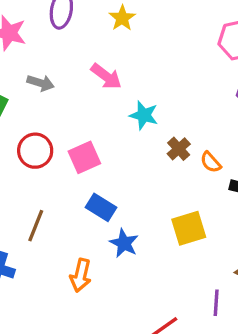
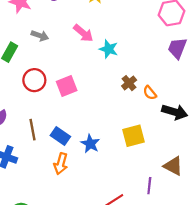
cyan star: (144, 115) -> (109, 49), moved
blue rectangle: (101, 207) -> (60, 136), moved
brown line: (36, 226) -> (33, 130), turned -35

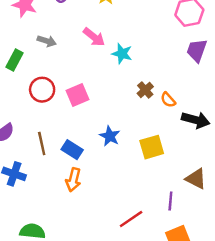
blue star: (90, 144) -> (110, 136), moved

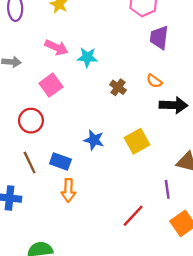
red circle: (42, 90) -> (31, 121), moved
pink square: (77, 95) -> (51, 85), moved
orange semicircle: (168, 100) -> (154, 81), moved

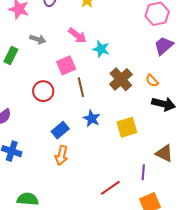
purple trapezoid: (159, 38) -> (164, 46), turned 30
brown cross: (118, 87) -> (121, 79), size x1.6
brown line: (30, 162) -> (81, 87), moved
blue rectangle: (60, 162) -> (60, 130), turned -72

